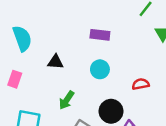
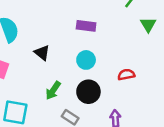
black triangle: (56, 62) -> (42, 53), turned 35
black circle: (111, 111) -> (88, 92), moved

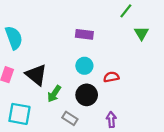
black triangle: (42, 53) -> (36, 75), moved, size x1.5
red semicircle: (126, 75) -> (111, 77), moved

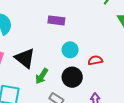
purple rectangle: (84, 34) -> (56, 20), moved

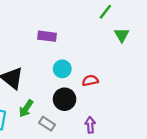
green arrow: (42, 76) -> (26, 109), moved

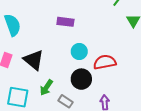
red semicircle: (90, 81) -> (105, 62), size x1.5

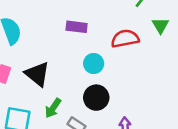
red semicircle: (105, 62) -> (125, 39), moved

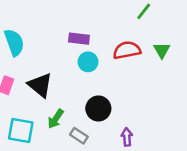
green triangle: (160, 26) -> (162, 50), moved
cyan circle: (94, 64) -> (88, 62), moved

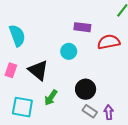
purple rectangle: (79, 39) -> (82, 27), moved
cyan circle: (88, 62) -> (69, 51), moved
gray rectangle: (79, 136) -> (90, 111), moved

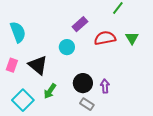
purple rectangle: (82, 27) -> (80, 24), turned -49
cyan square: (22, 107) -> (23, 100), turned 35
purple arrow: (109, 112) -> (105, 86), moved

